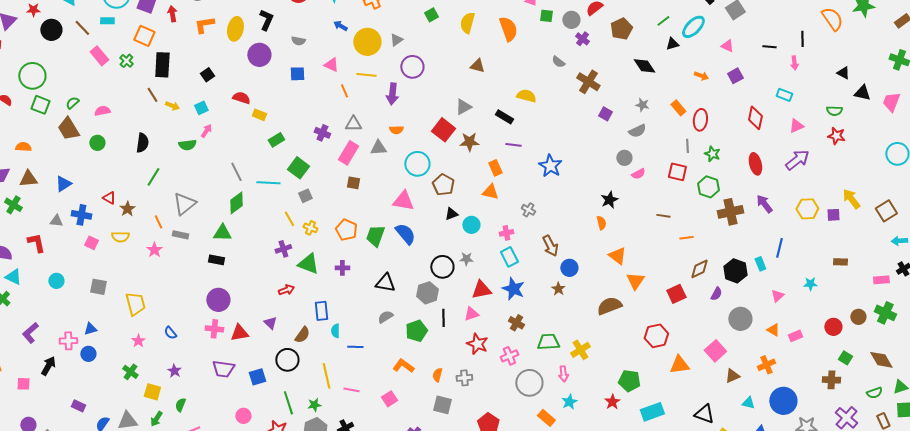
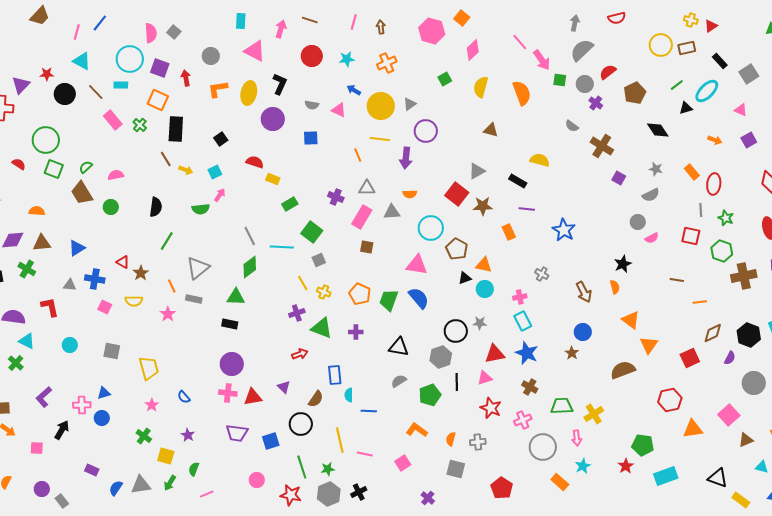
pink triangle: (331, 65) -> (339, 110), moved
orange triangle: (490, 192) -> (484, 265), moved
brown arrow: (550, 246) -> (584, 292), moved

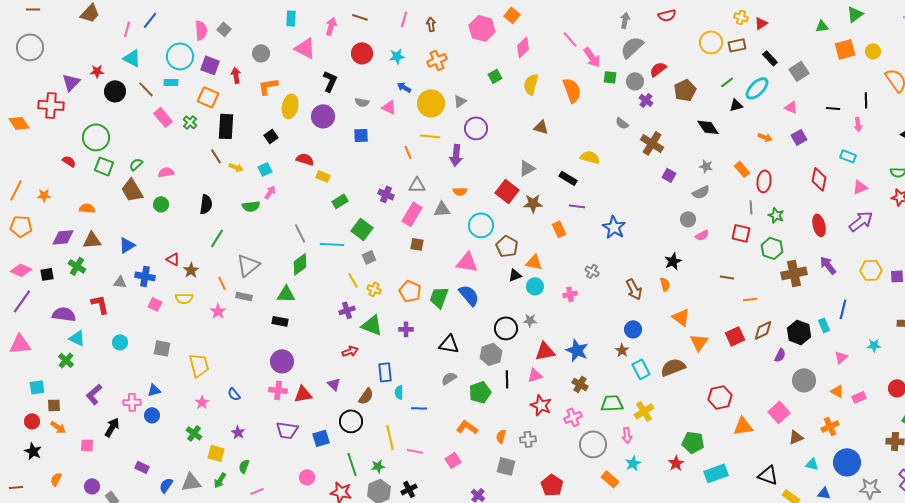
yellow ellipse: (249, 93) -> (290, 106), moved
cyan rectangle: (523, 321) -> (641, 369), moved
red square: (690, 358) -> (735, 336), moved

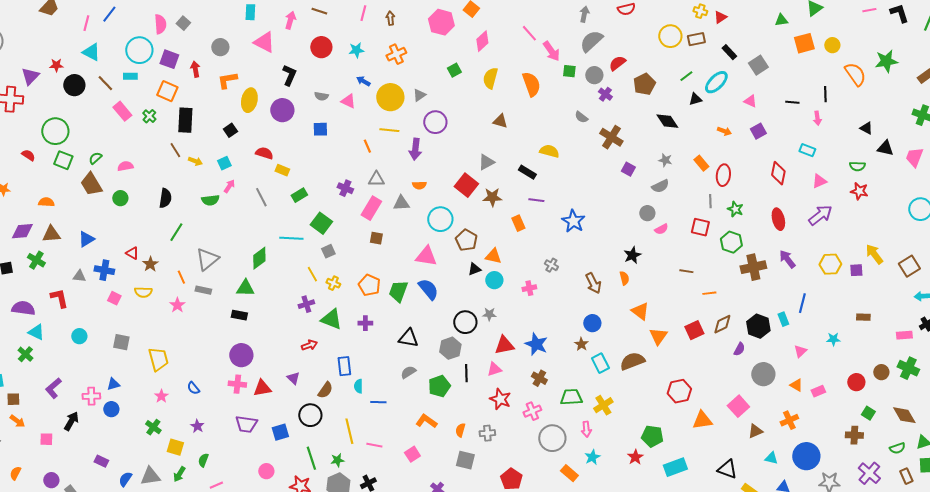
gray line: (300, 233) -> (261, 197), moved

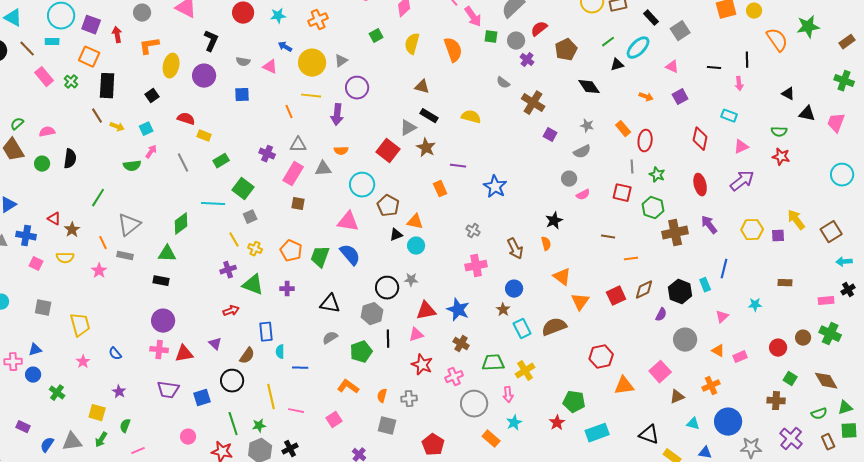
black rectangle: (527, 172) -> (429, 116), moved
brown star: (492, 197) -> (426, 148), moved, turned 30
black semicircle: (165, 198) -> (70, 159), moved
pink cross: (529, 288) -> (476, 266), moved, size x1.5
green cross: (153, 427) -> (57, 393), moved

